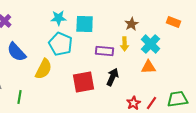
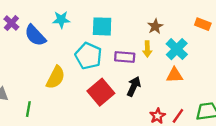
cyan star: (59, 18) -> (61, 20), moved
cyan pentagon: (61, 44) -> (88, 56), moved
blue semicircle: (17, 52) -> (35, 35), moved
red square: (84, 82) -> (101, 92), turned -30

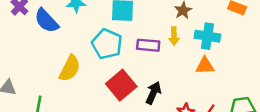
cyan cross: (177, 49) -> (207, 36), turned -35
black arrow: (134, 86) -> (153, 93), moved

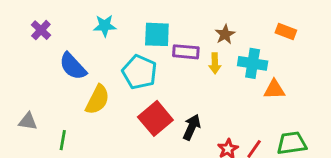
blue semicircle: (47, 21) -> (73, 66), moved
purple rectangle: (148, 45) -> (186, 52), moved
orange triangle: (205, 66) -> (274, 89), moved

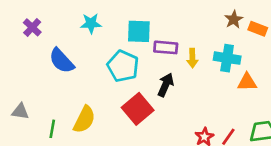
brown star: (225, 34) -> (234, 19), moved
yellow semicircle: (97, 100) -> (84, 119), moved
black arrow: (192, 127) -> (166, 85), moved

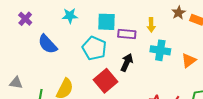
yellow arrow: (192, 58) -> (151, 25), moved
cyan cross: (227, 58) -> (160, 50), moved
orange triangle: (247, 82) -> (189, 60), turned -35

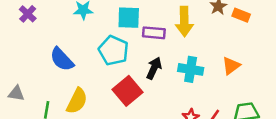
yellow arrow: (151, 25) -> (184, 21), size x1.6
blue semicircle: (48, 44) -> (62, 59), moved
cyan cross: (160, 50) -> (191, 69), moved

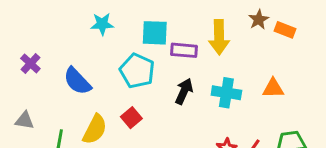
purple cross: (28, 14) -> (30, 63), moved
orange triangle: (231, 66) -> (273, 88), turned 36
red square: (127, 91) -> (131, 118), moved, size x0.6

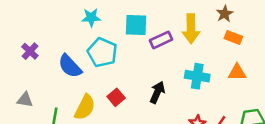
orange rectangle: (285, 30) -> (233, 37), moved
purple rectangle: (184, 50) -> (161, 40), turned -30
cyan pentagon: (137, 71) -> (102, 52), moved
black arrow: (184, 91) -> (157, 92), moved

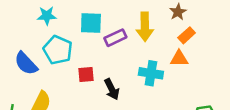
orange rectangle: (233, 37) -> (187, 35), turned -63
orange triangle: (237, 72) -> (179, 59), moved
black arrow: (157, 92) -> (112, 89), turned 130
red square: (116, 97) -> (86, 74), moved, turned 35

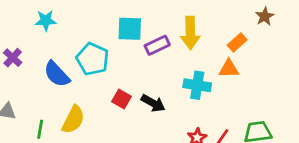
brown star: (178, 12) -> (265, 16), moved
cyan star: (47, 16) -> (46, 20), moved
red square: (86, 74) -> (121, 99), moved, turned 35
black arrow: (112, 89) -> (153, 103), turned -35

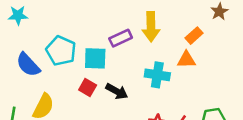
cyan square: (130, 29) -> (95, 58), moved

